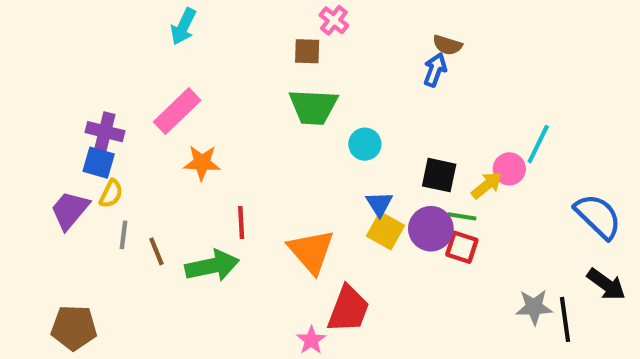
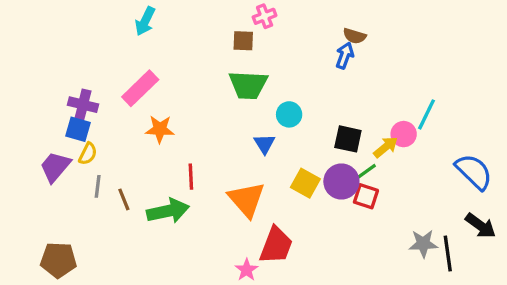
pink cross: (334, 20) -> (265, 16), turned 30
blue triangle: (379, 204) -> (265, 144), moved
green line: (462, 216) -> (366, 172), turned -45

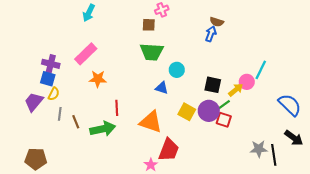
blue triangle: (265, 144) -> (162, 88), turned -40
orange triangle: (247, 199) -> (151, 122), turned -30

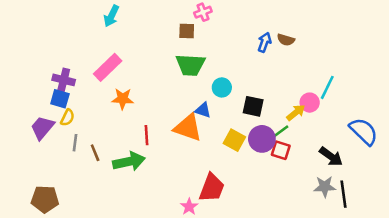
brown semicircle: (217, 22) -> (286, 40), moved
black square: (213, 85) -> (253, 106), moved
orange triangle: (151, 122) -> (188, 128), moved
black arrow: (294, 138) -> (331, 156), moved

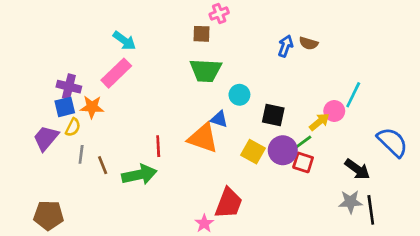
cyan arrow: (111, 16) -> (124, 41), moved, turned -80
blue square: (60, 99) -> (65, 107), turned -30
orange star: (123, 99) -> (92, 107), moved

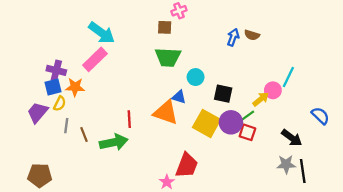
cyan arrow: (124, 41) -> (102, 33), size x1.4
blue semicircle: (392, 142) -> (320, 116), size x0.7
yellow square: (253, 152) -> (207, 123), size x1.4

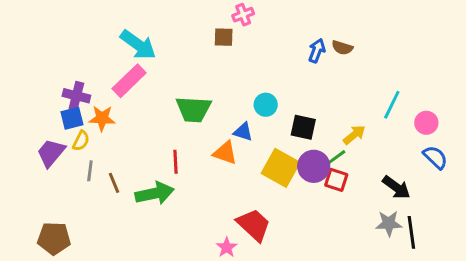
green trapezoid: (168, 57) -> (194, 109), moved
pink circle: (273, 90) -> (426, 123), moved
orange triangle: (166, 112) -> (225, 153), size x0.7
red trapezoid: (187, 165) -> (254, 225), turned -68

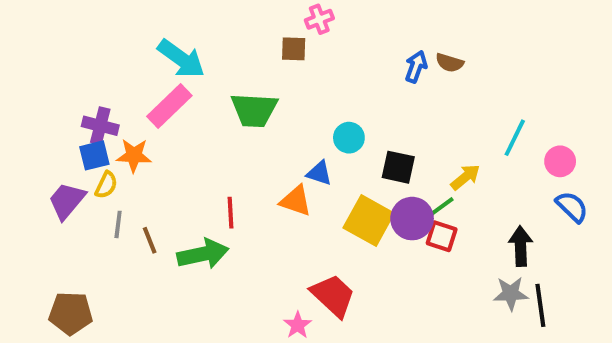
green trapezoid: (194, 109) -> (254, 110), moved
black arrow: (396, 187) -> (521, 246), turned -128

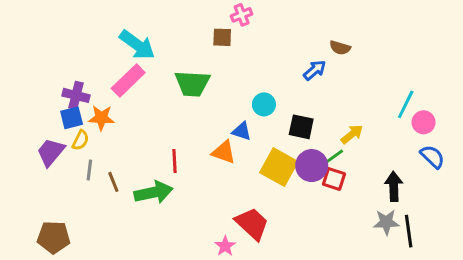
blue arrow: (416, 67) -> (315, 70), moved, turned 30
cyan line: (515, 138) -> (406, 104), moved

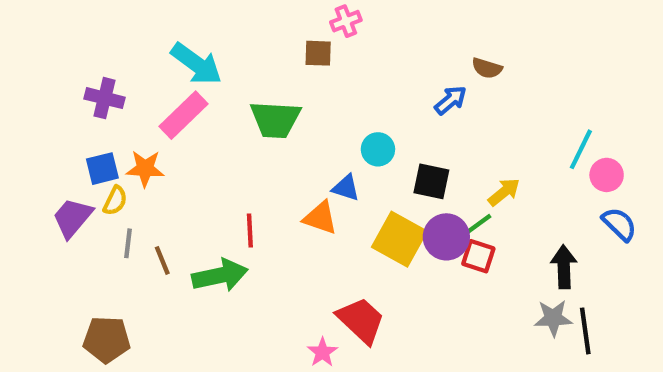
purple cross: (76, 95) -> (105, 98), moved
brown pentagon: (54, 237) -> (107, 339), moved

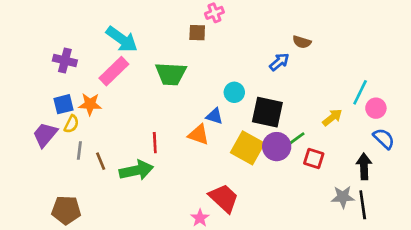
black square: (431, 181) -> (267, 112), size x1.4
yellow arrow: (504, 192) -> (332, 117), moved
red square: (478, 256) -> (314, 158), moved
black arrow: (564, 267) -> (364, 166), moved

